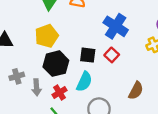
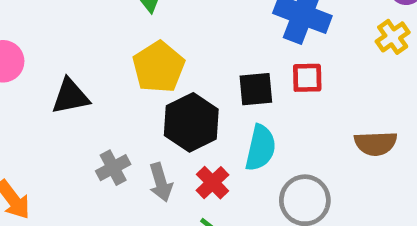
red square: (112, 55) -> (307, 78), turned -32
brown semicircle: (136, 91) -> (376, 143), turned 72

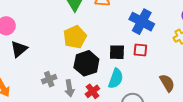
black triangle: (70, 96) -> (19, 49), moved, turned -36
brown semicircle: (376, 143) -> (167, 83), turned -126

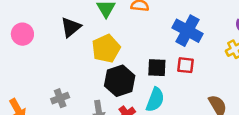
black triangle: (19, 49) -> (71, 27), moved
gray cross: (49, 79) -> (60, 98), moved

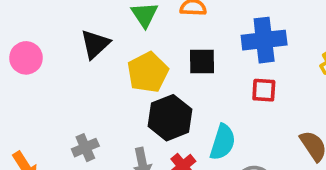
blue cross: (188, 31) -> (264, 40), turned -32
black square: (157, 68) -> (202, 62), moved

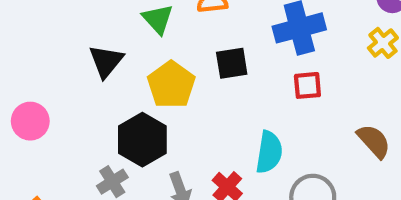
pink circle: (26, 58) -> (30, 121), moved
black hexagon: (170, 118) -> (142, 140), moved

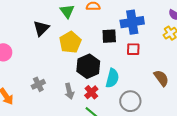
black square: (232, 63) -> (109, 36), moved
black hexagon: (142, 140) -> (88, 66), moved

